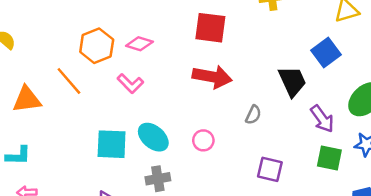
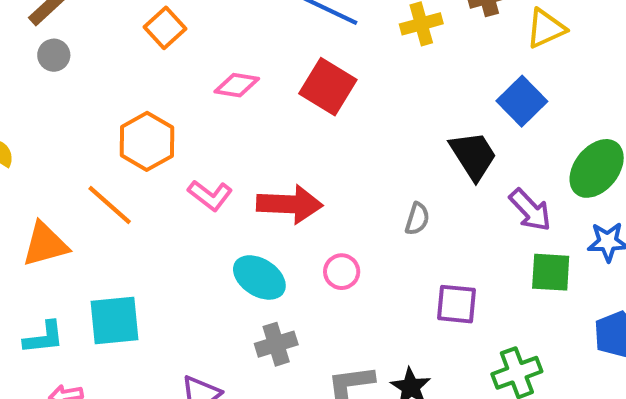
red square: (210, 28) -> (328, 87), turned 32
pink diamond: (139, 44) -> (237, 85), moved
red arrow: (212, 77) -> (290, 204), moved
cyan square: (112, 144) -> (115, 320), moved

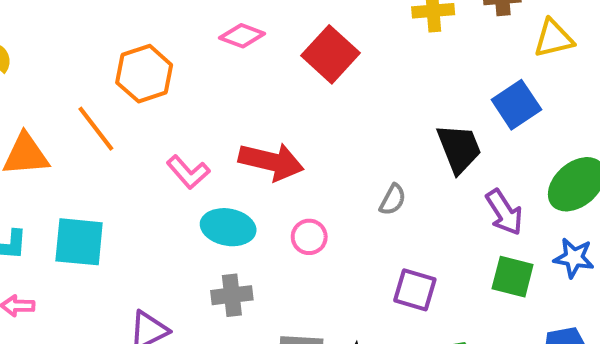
pink L-shape: (210, 195) -> (188, 172), moved
cyan ellipse: (259, 277) -> (228, 227), turned -33

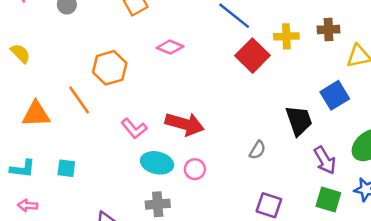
red square: (331, 54) -> (253, 56), moved
pink circle: (309, 237) -> (195, 169), moved
cyan square: (79, 242) -> (66, 168), size x0.6

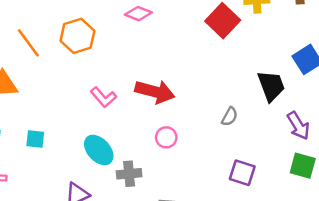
orange line: (79, 100) -> (28, 43), moved
cyan ellipse: (157, 163) -> (99, 150), moved, turned 36

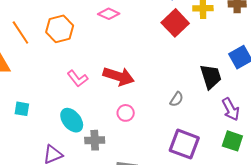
purple square: (242, 173) -> (184, 144), size x1.4

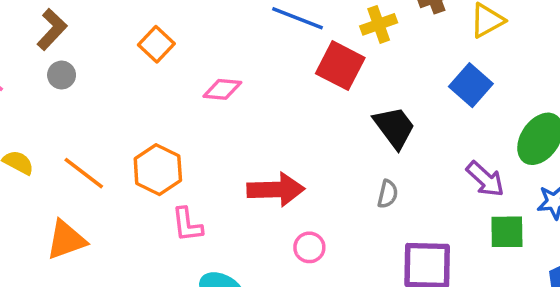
orange hexagon: (60, 29) -> (158, 170), moved
black trapezoid: (211, 77) -> (394, 127), moved
pink L-shape: (78, 79) -> (187, 225), moved, turned 50

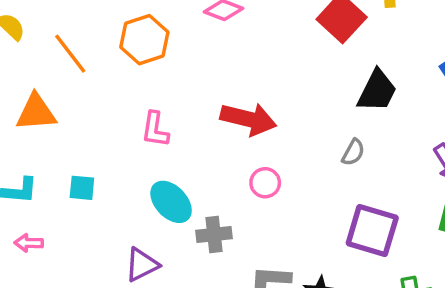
black trapezoid: (394, 127) -> (377, 91), turned 48
orange hexagon: (158, 170) -> (144, 40), moved

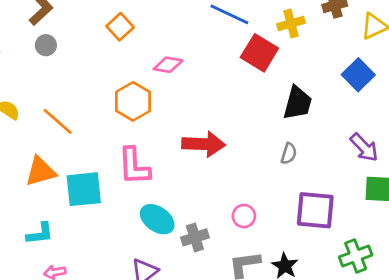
orange hexagon: (144, 40) -> (133, 101), moved
pink L-shape: (155, 129) -> (134, 166), size x1.4
pink circle: (265, 183) -> (244, 216), moved
cyan square: (82, 188) -> (84, 189), moved, size x1.8

